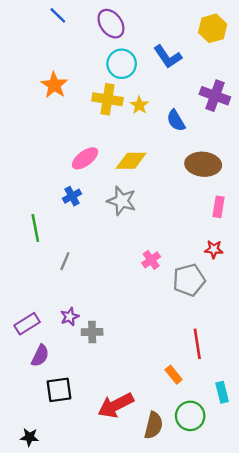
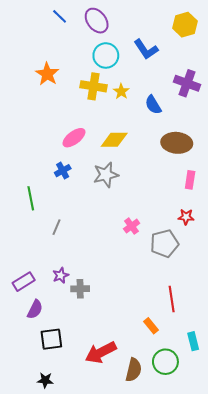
blue line: (58, 15) -> (60, 16), moved
gray star: (122, 201) -> (106, 175), turned -30
black star: (29, 437) -> (45, 380), moved

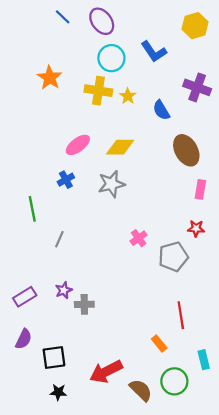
brown ellipse: (177, 143) -> (186, 150), turned 56
purple semicircle: (35, 309) -> (24, 339), moved
brown semicircle: (134, 370) -> (141, 390), turned -60
black star: (45, 380) -> (58, 392), moved

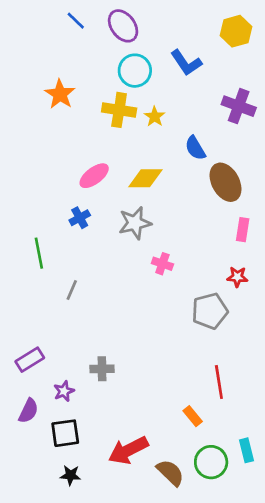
blue semicircle: (161, 110) -> (195, 148), moved
pink cross: (139, 238) -> (162, 264), moved, turned -35
purple star: (64, 290) -> (64, 391), moved
cyan rectangle: (204, 360) -> (247, 450), moved

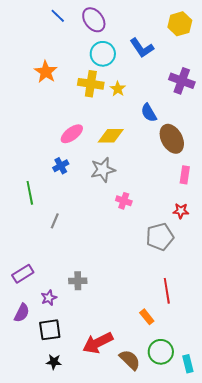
cyan rectangle: (247, 450) -> (188, 364), moved

